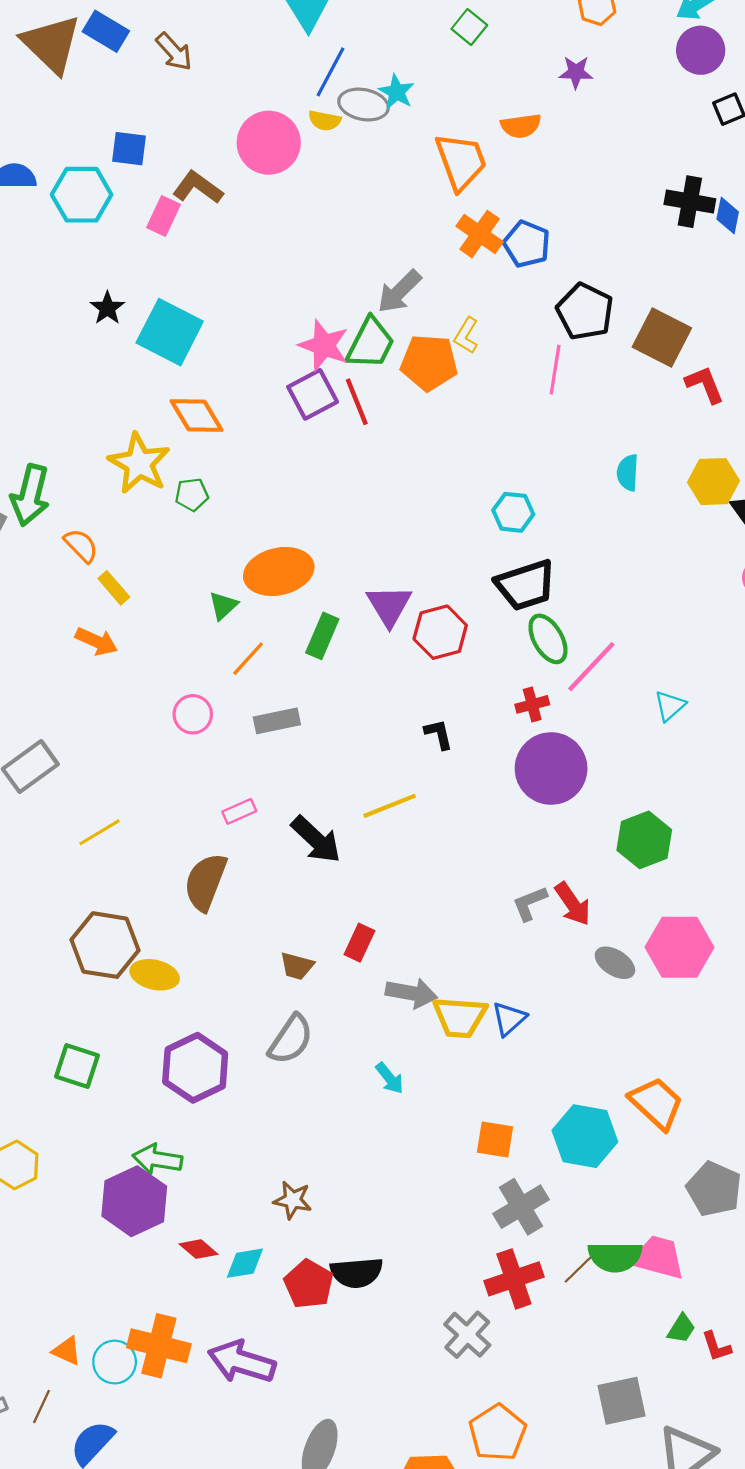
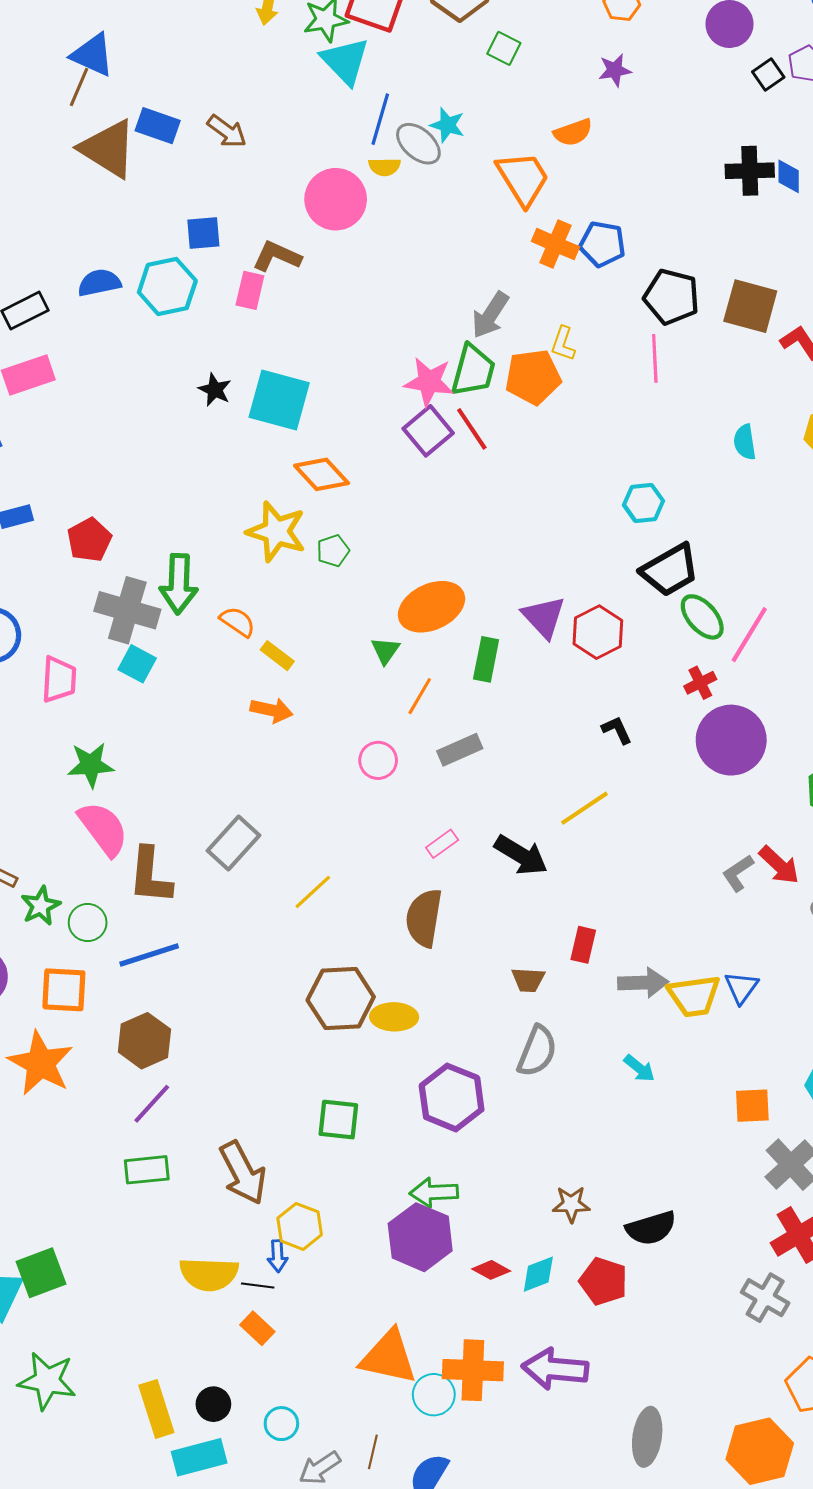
gray ellipse: (364, 105) -> (418, 144), turned 42
black semicircle: (357, 1273) -> (651, 1228), moved
orange triangle: (67, 1351) -> (389, 1357), moved, size x2.0

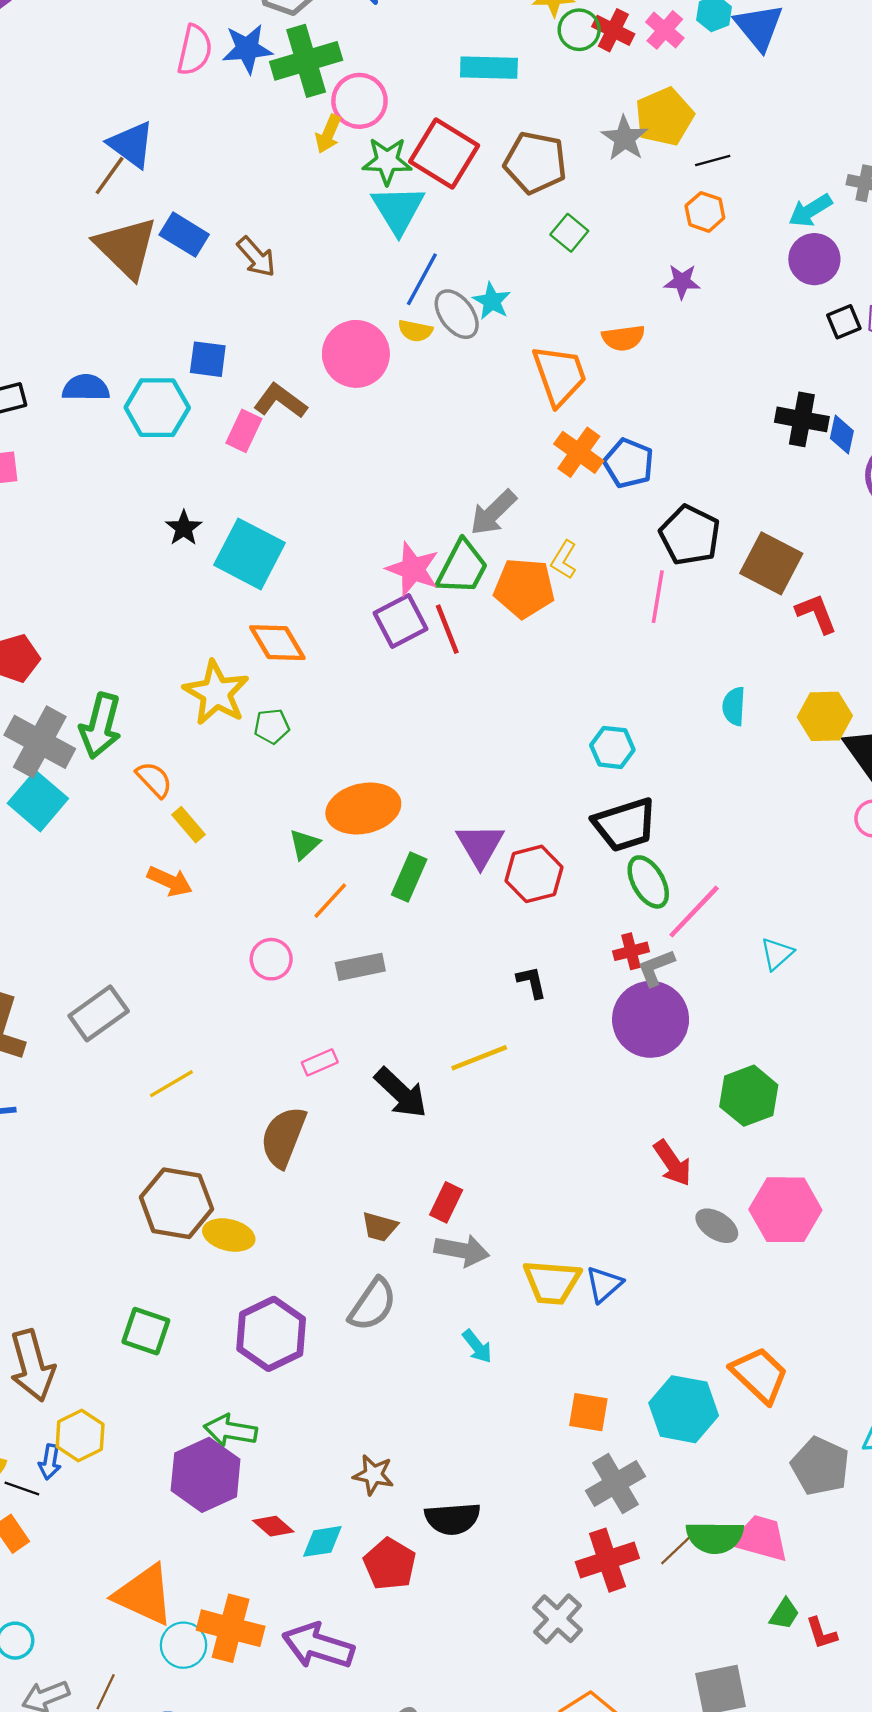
cyan square: (137, 664) -> (38, 801), size x1.4
gray L-shape: (738, 873) -> (656, 968), moved
gray arrow: (643, 983) -> (462, 1250), moved

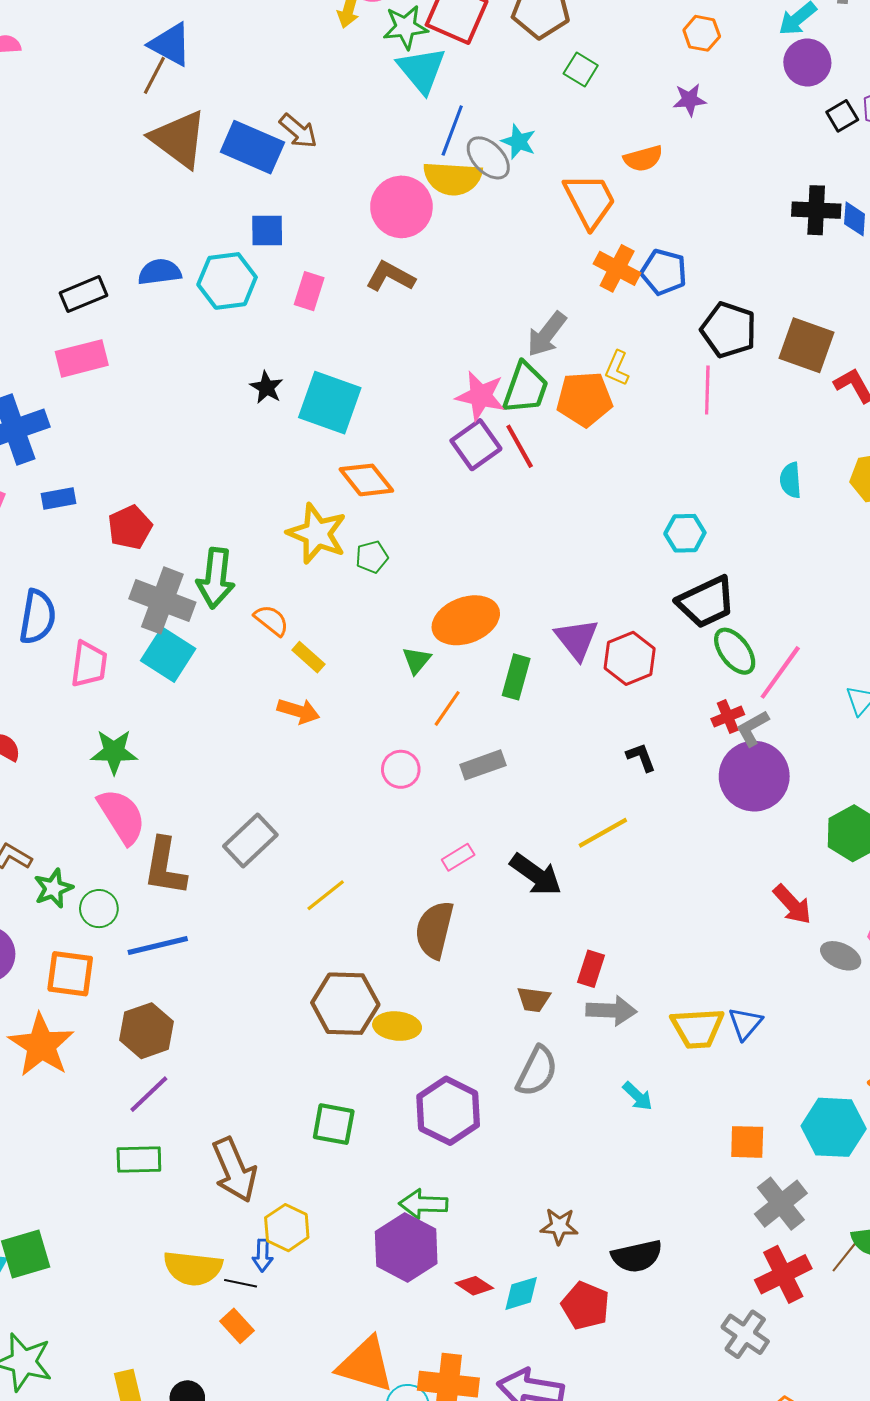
blue rectangle: (184, 235) -> (252, 147), moved, size x1.4
yellow semicircle: (415, 331) -> (453, 178), size x1.8
brown L-shape: (280, 401) -> (390, 276), moved

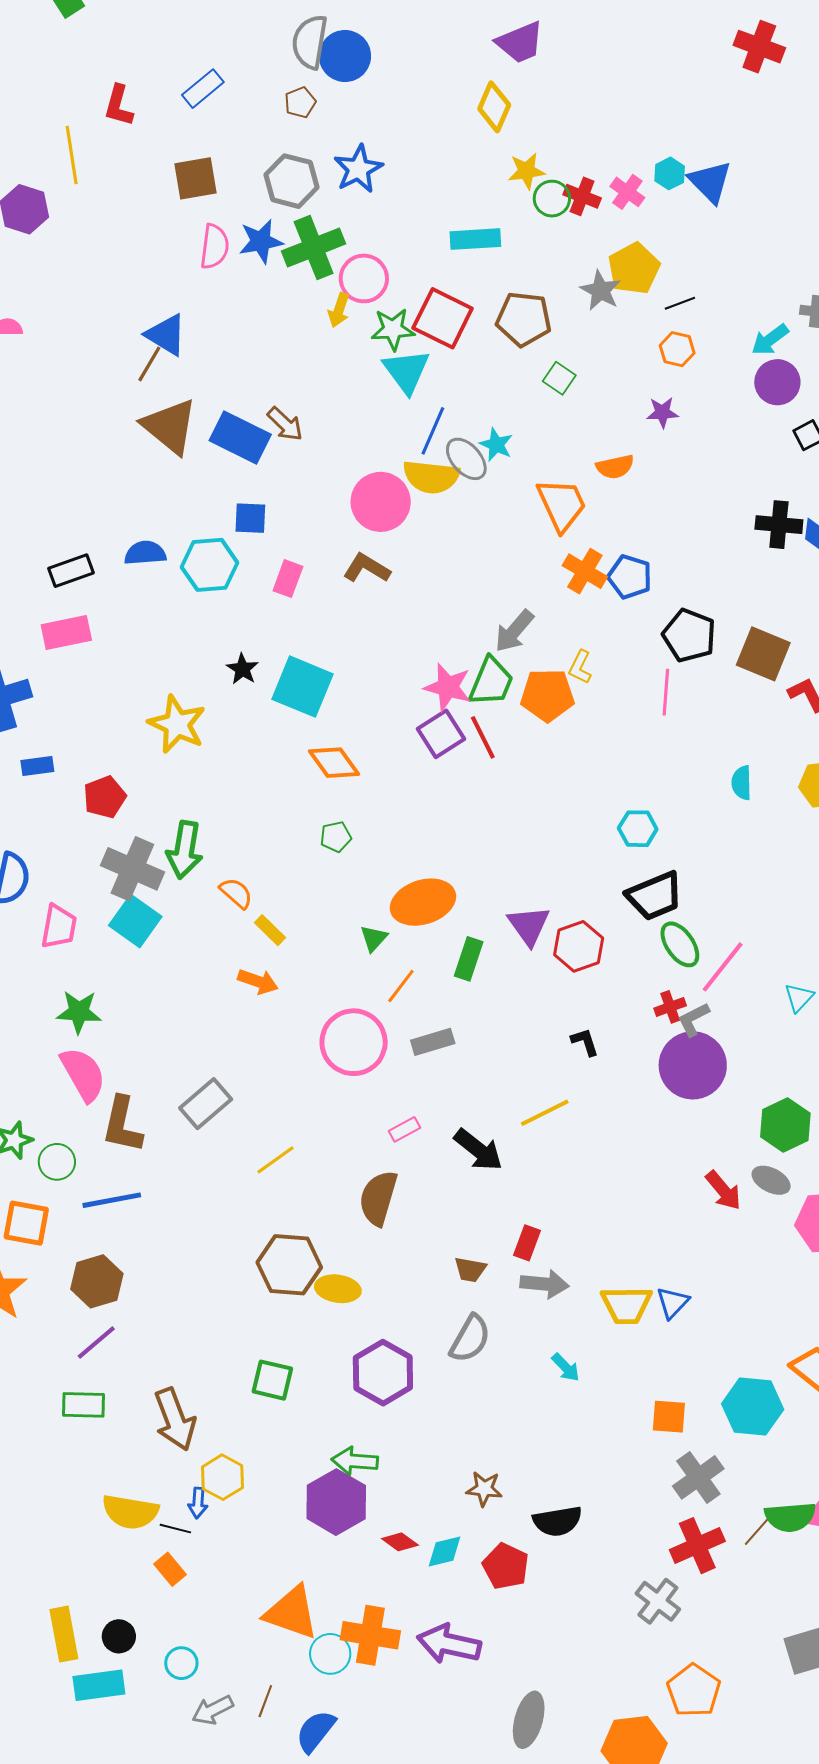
yellow star: (317, 533) -> (177, 724), moved
pink circle: (401, 769) -> (354, 1042), size x1.8
gray ellipse: (841, 956) -> (771, 1180), moved

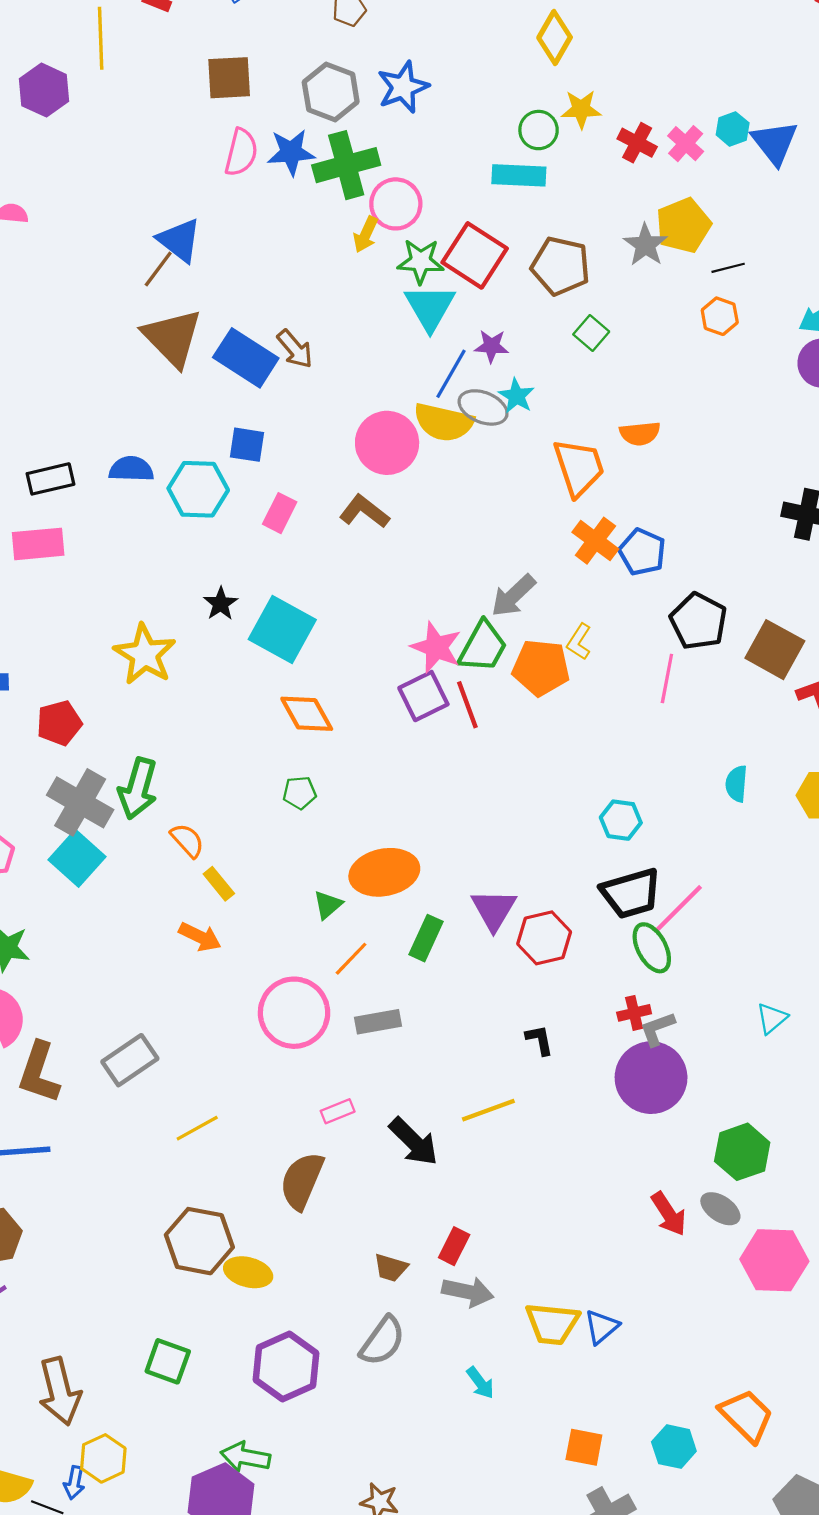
green circle: (552, 199) -> (539, 130), moved
purple star: (662, 412) -> (491, 346), moved
gray ellipse: (466, 459) -> (483, 407), turned -33
pink line: (723, 967) -> (678, 909), moved
cyan hexagon: (753, 1407) -> (674, 1447), size x0.7

